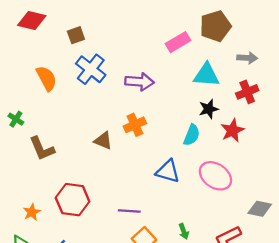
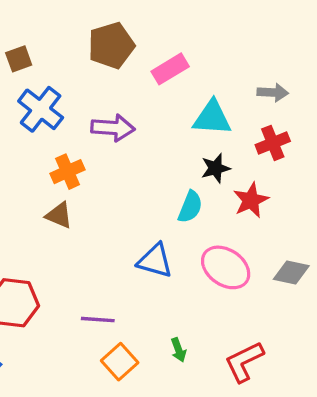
brown pentagon: (215, 26) -> (111, 45), moved
orange cross: (135, 125) -> (67, 172), moved
gray diamond: (260, 209) -> (291, 272), moved

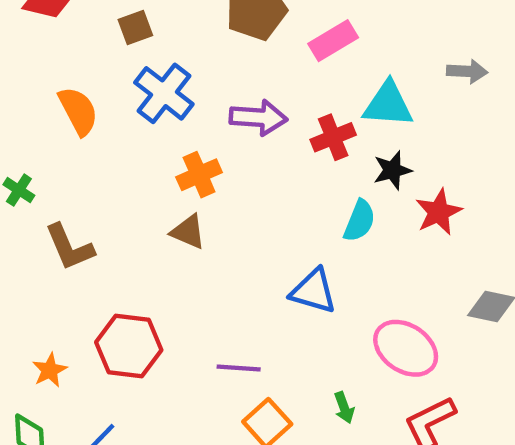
red cross: (273, 143) -> (333, 137), moved
pink ellipse: (226, 267) -> (406, 348), moved

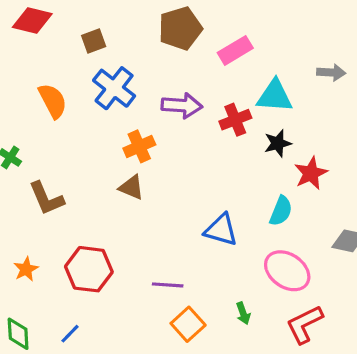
cyan semicircle: (359, 221) -> (281, 211), moved
orange star: (50, 370) -> (26, 269), moved

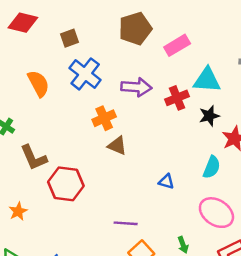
brown triangle: (131, 187) -> (117, 146), moved
blue triangle: (221, 230) -> (166, 182), size x0.6
red hexagon: (89, 269) -> (66, 184), moved

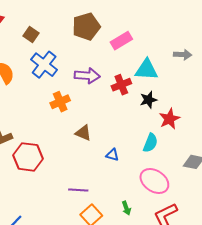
brown square: (69, 38) -> (31, 35), turned -35
brown triangle: (117, 146) -> (83, 133), moved

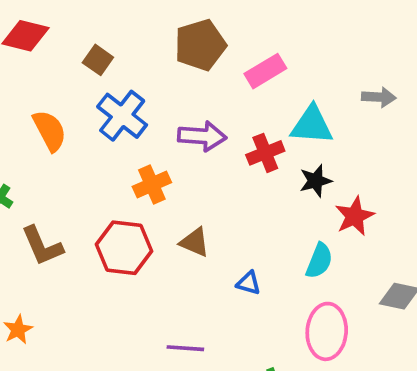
red hexagon: (28, 157) -> (124, 248), moved
pink ellipse: (154, 181) -> (327, 331), turned 60

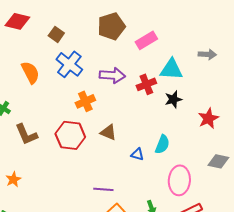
red star: (355, 216) -> (208, 118), moved
cyan semicircle: (319, 261) -> (162, 144), moved

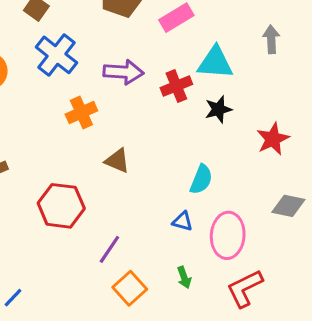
gray arrow: (207, 54) -> (271, 39), turned -96
red hexagon: (70, 135) -> (61, 206), moved
blue triangle: (137, 154) -> (183, 221), moved
purple line: (103, 189) -> (109, 249), turned -60

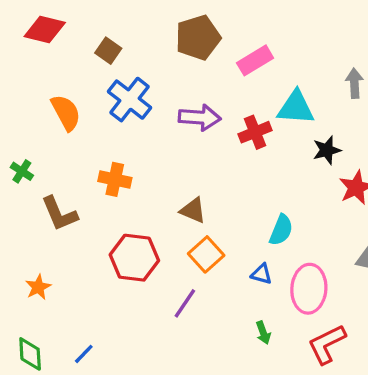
black star: (218, 109) -> (327, 150), moved
orange cross: (81, 112) -> (115, 179), moved, turned 36
orange square: (130, 288) -> (206, 254), moved

